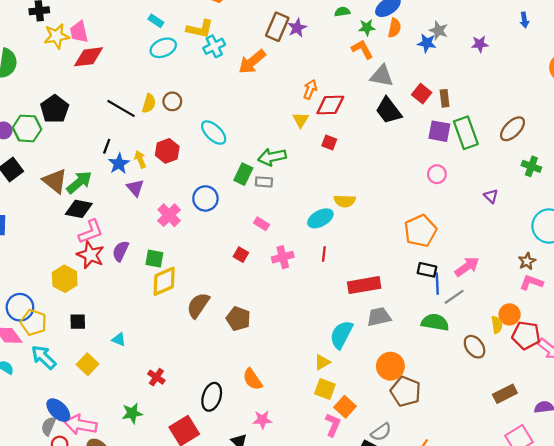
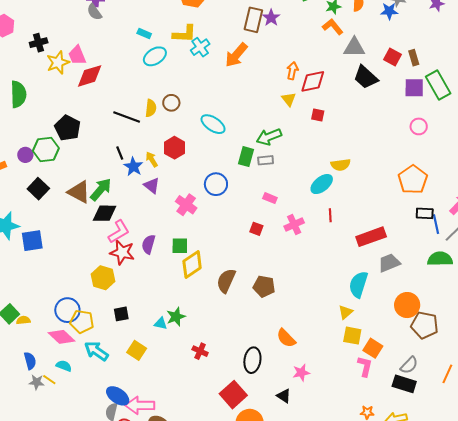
black line: (107, 146) -> (120, 153), turned -32
green star: (132, 413) -> (176, 317), moved

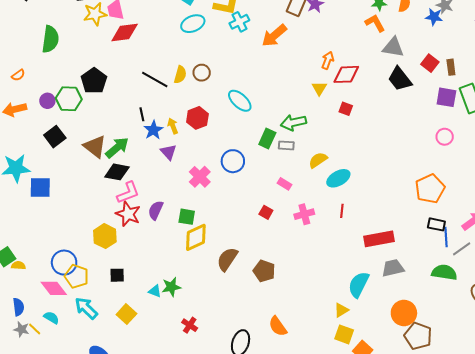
yellow semicircle: (341, 165) -> (318, 160), moved, turned 144

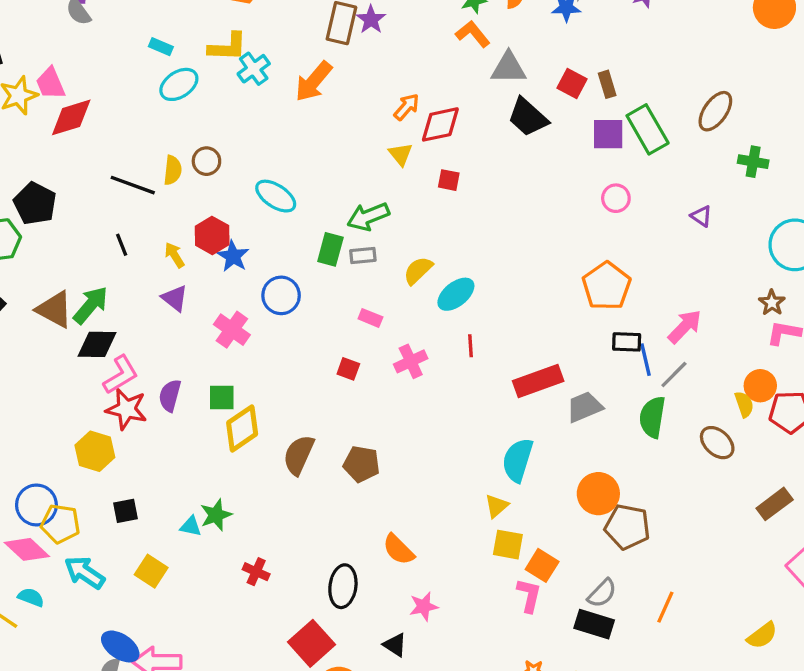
orange arrow: (328, 60) -> (407, 107), turned 30
blue star: (153, 130) -> (233, 256), moved
gray trapezoid: (393, 268) -> (585, 407), moved
green semicircle: (444, 272) -> (652, 417), turned -80

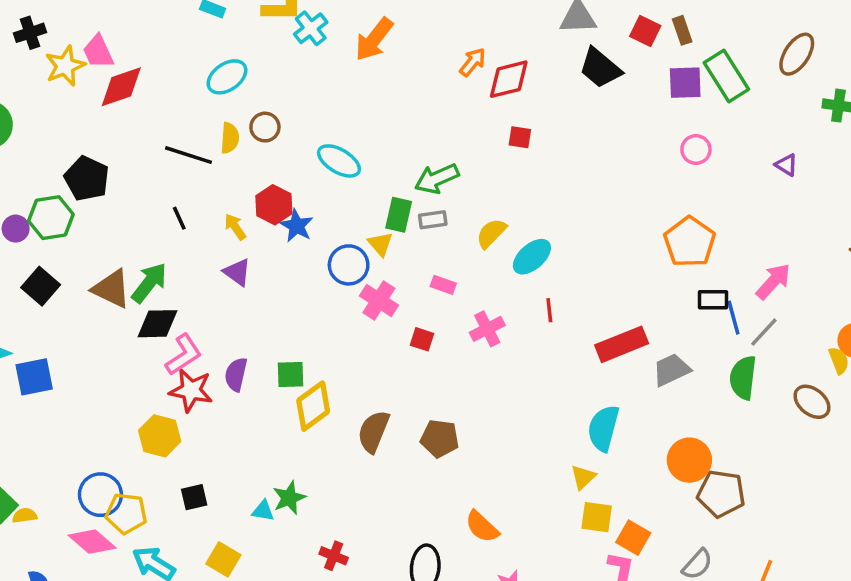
cyan ellipse: (179, 84) -> (227, 77), moved
yellow triangle: (401, 154) -> (380, 244), moved
pink cross: (232, 330) -> (379, 301), moved

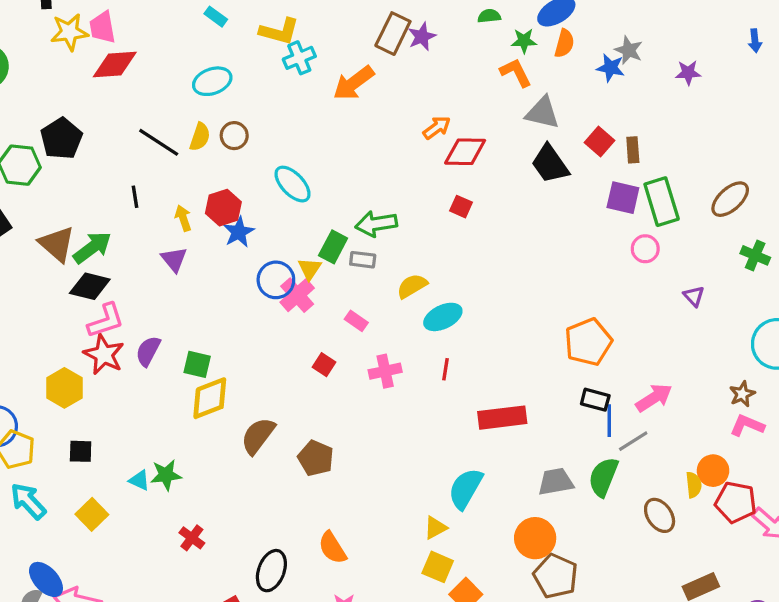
pink circle: (696, 149) -> (645, 249), moved
pink cross: (379, 301) -> (297, 295), moved
gray trapezoid: (671, 370) -> (556, 482), moved

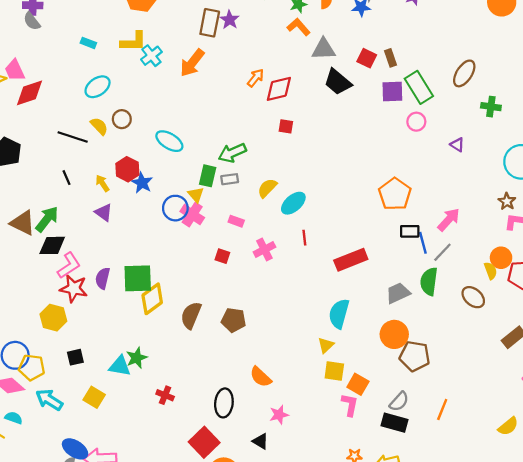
yellow semicircle: (200, 137) -> (99, 126), turned -48
green square: (197, 364) -> (138, 278), size x1.6
cyan triangle: (139, 480) -> (120, 366), size x1.5

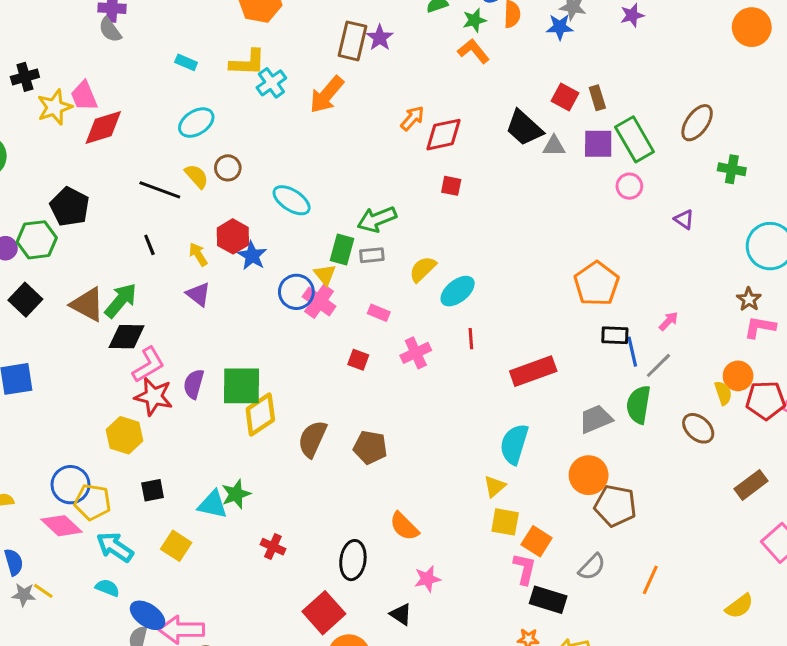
gray triangle: (324, 49) -> (554, 146), moved, size x0.7
pink arrow: (449, 220) -> (669, 321), size x0.6
cyan semicircle: (14, 418) -> (107, 588), moved
black rectangle: (394, 423) -> (548, 600), moved

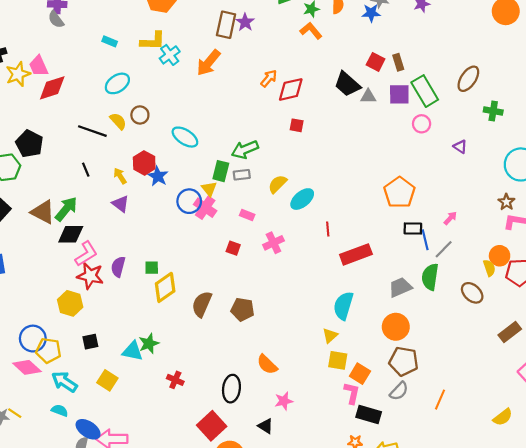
red line: (471, 339) -> (328, 229), moved
green square: (242, 386) -> (152, 268), size x0.5
brown pentagon: (615, 506) -> (404, 361), moved

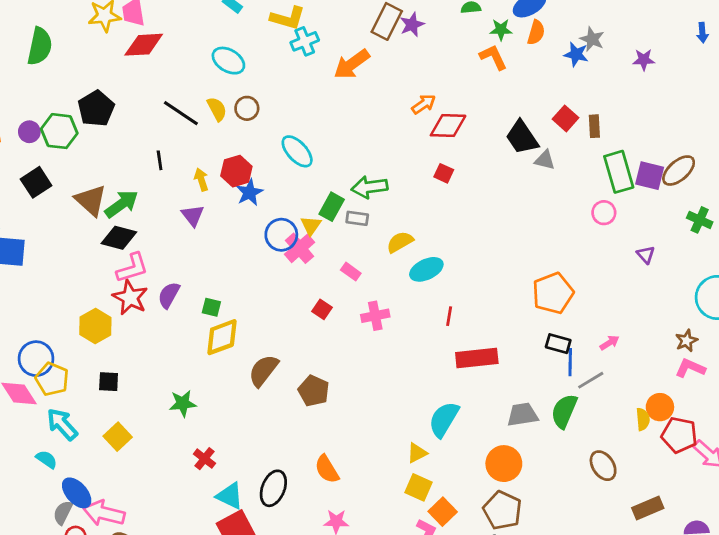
cyan ellipse: (117, 83) -> (228, 61), turned 50
purple square: (399, 94) -> (650, 176), moved
brown ellipse: (472, 293) -> (603, 466), moved
cyan triangle: (133, 351) -> (230, 496), moved

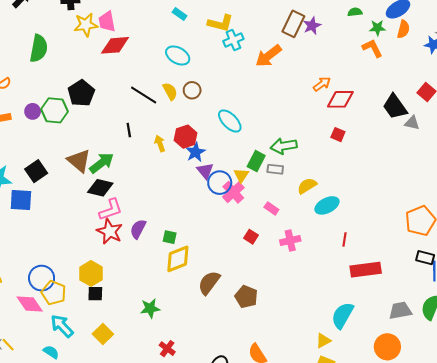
black square: (36, 182) -> (36, 171), moved
purple triangle: (193, 215) -> (205, 171), moved
yellow hexagon: (95, 326) -> (91, 273), moved

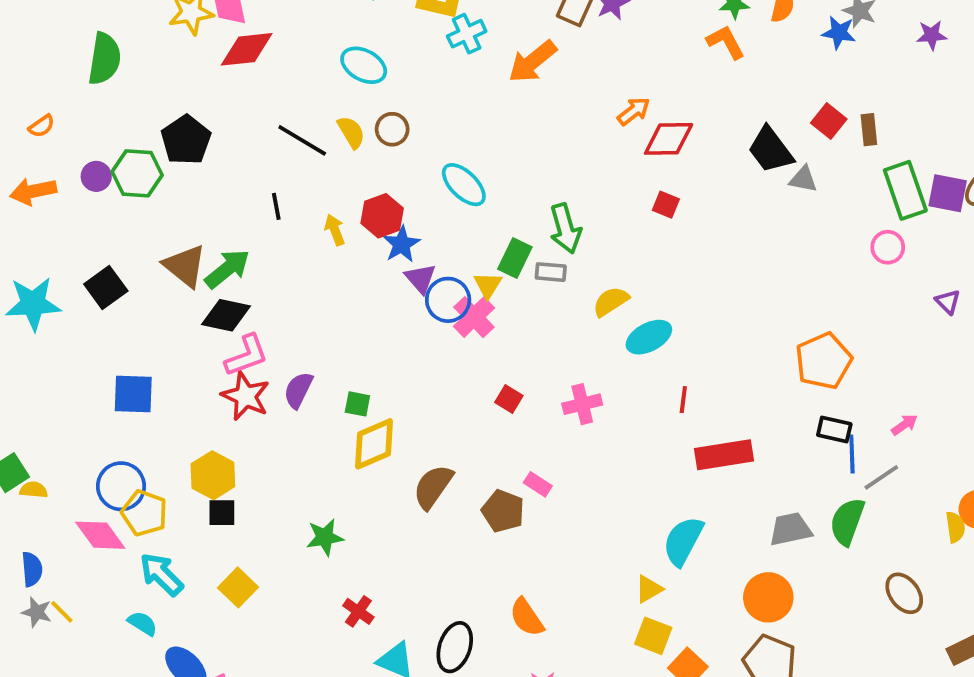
green arrow: (284, 146) -> (565, 229), turned -95
blue square: (21, 200) -> (133, 394), moved
pink rectangle: (271, 208) -> (538, 484), moved

